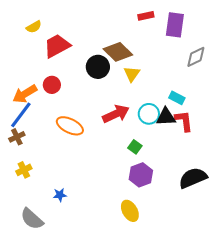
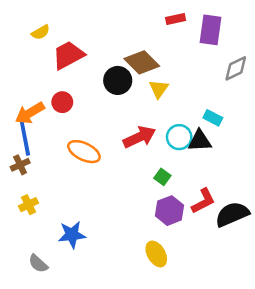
blue line: (21, 115) -> (25, 138), turned -48
red L-shape: (184, 121) -> (203, 201), moved, turned 70
blue star: (60, 195) -> (72, 235), size x1.6
gray semicircle: (32, 219) -> (38, 264), size x0.7

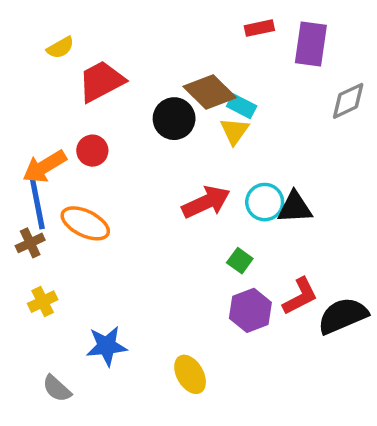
cyan rectangle: (213, 118) -> (242, 106), moved
orange ellipse: (84, 152) -> (85, 223), moved
yellow ellipse: (156, 254) -> (190, 374), moved

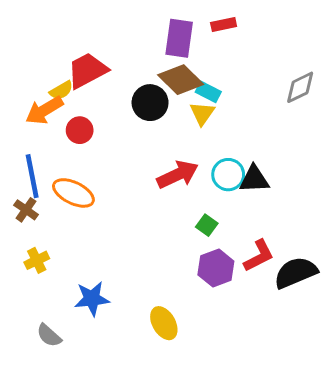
purple rectangle: (311, 44) -> (179, 38), moved
yellow semicircle: (60, 48) -> (61, 90), moved
orange arrow: (44, 167) -> (44, 110), moved
brown cross: (30, 243) -> (26, 210), turned -30

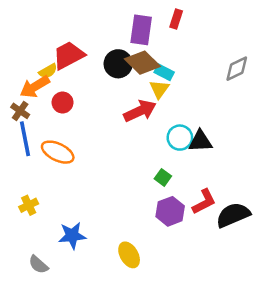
red rectangle: (224, 24) -> (176, 19), turned -60
black circle: (150, 103) -> (118, 64), moved
red arrow: (178, 175) -> (140, 111), moved
brown cross: (26, 210) -> (20, 111), moved

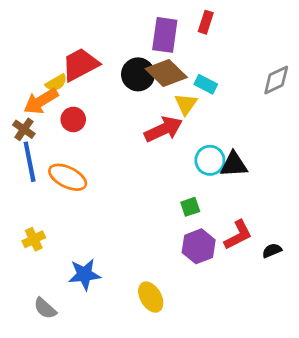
cyan rectangle: (164, 72) -> (206, 84), moved
green square: (163, 177) -> (190, 207), turned 35
black semicircle: (233, 215) -> (272, 251), size x0.5

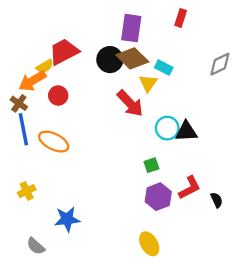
red rectangle: (206, 22) -> (181, 18), moved
red arrow: (163, 129) -> (130, 103), turned 72
black semicircle: (272, 251) -> (217, 200), turned 88
yellow ellipse: (151, 297) -> (149, 244), moved

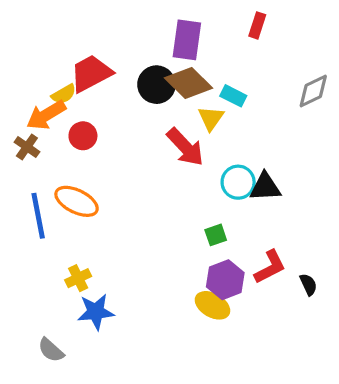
blue line: (23, 129) -> (38, 216), moved
yellow cross: (27, 191) -> (78, 278), moved
yellow ellipse: (149, 244) -> (212, 305), moved, turned -30

